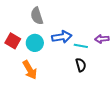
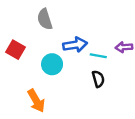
cyan circle: (35, 43) -> (52, 64), moved
orange arrow: (30, 70) -> (36, 101), moved

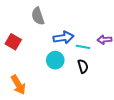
cyan circle: (52, 64) -> (55, 60), moved
orange arrow: (36, 101) -> (18, 85), moved

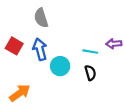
blue arrow: (63, 38) -> (40, 49), moved, turned -96
orange arrow: (18, 85) -> (20, 93), turned -96

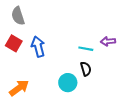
gray semicircle: (41, 18) -> (18, 16), moved
cyan circle: (60, 66) -> (68, 83), moved

